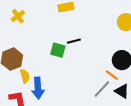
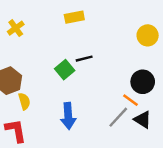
green square: (58, 50) -> (65, 70), turned 35
blue arrow: (38, 88) -> (68, 116), moved

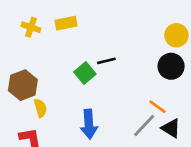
yellow rectangle: (74, 17) -> (66, 23), moved
yellow cross: (16, 28) -> (31, 27), turned -35
black circle: (143, 82) -> (171, 66), moved

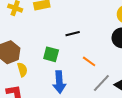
green square: (85, 73) -> (51, 54), moved, turned -35
orange line: (158, 107) -> (89, 61), moved

